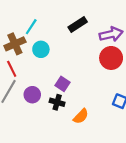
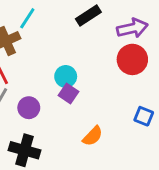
cyan circle: (41, 49) -> (66, 76), moved
black cross: (57, 102) -> (25, 150), moved, size x1.5

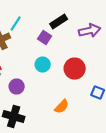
red circle: (132, 59) -> (75, 68), moved
purple square: (69, 93) -> (45, 38), moved

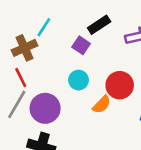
purple circle: (17, 86) -> (45, 108), size x1.5
orange semicircle: (62, 106) -> (102, 104), moved

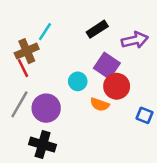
purple square: (81, 45) -> (107, 66), moved, size x1.5
red line: (21, 77) -> (23, 68), moved
orange semicircle: (102, 104) -> (100, 104), turned 66

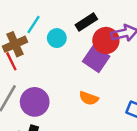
cyan circle: (78, 81) -> (57, 38), moved
red circle: (117, 86) -> (106, 40), moved

